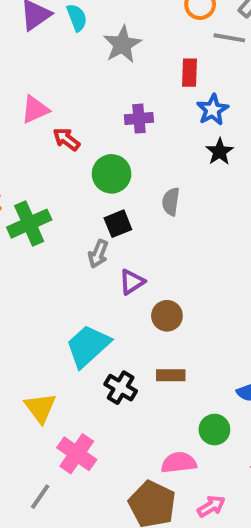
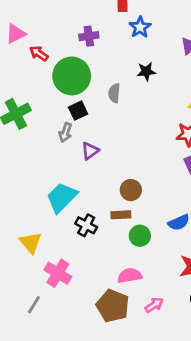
black star: (220, 152) -> (146, 71), moved, turned 30
green circle: (112, 174) -> (72, 76), size x1.4
brown circle: (167, 316) -> (131, 190), moved
green circle: (214, 430) -> (140, 236), moved

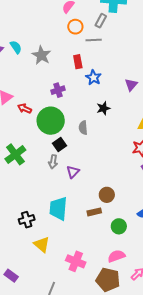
cyan trapezoid: (62, 197) -> (58, 208), turned -30
brown rectangle: (121, 215) -> (94, 212), moved
black cross: (86, 225) -> (27, 220), moved, turned -35
pink cross: (58, 273) -> (76, 261), moved

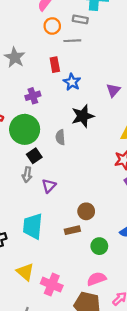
gray rectangle: (101, 21) -> (80, 19), turned 72
black star: (103, 108) -> (83, 116), size x1.5
yellow triangle: (42, 244) -> (25, 272), moved

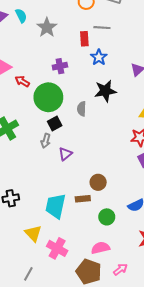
gray line: (72, 41) -> (102, 28), moved
cyan trapezoid: (33, 226) -> (56, 206), moved

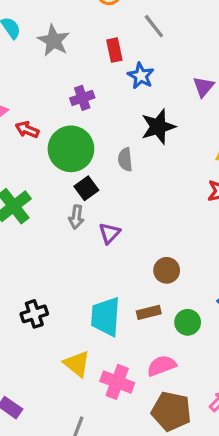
gray line: (102, 28) -> (154, 26), moved, turned 56
brown rectangle: (83, 199) -> (149, 312), moved
pink semicircle: (100, 248) -> (162, 366), moved

